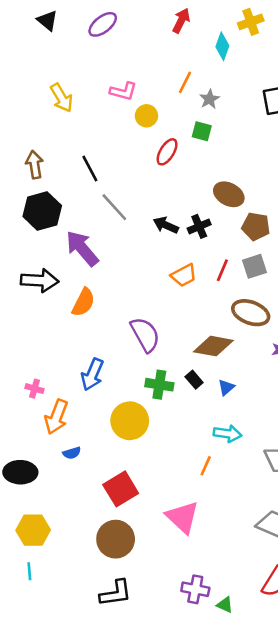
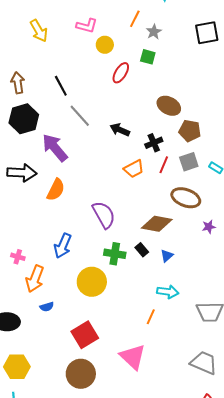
black cross: (199, 226) -> (154, 143), moved

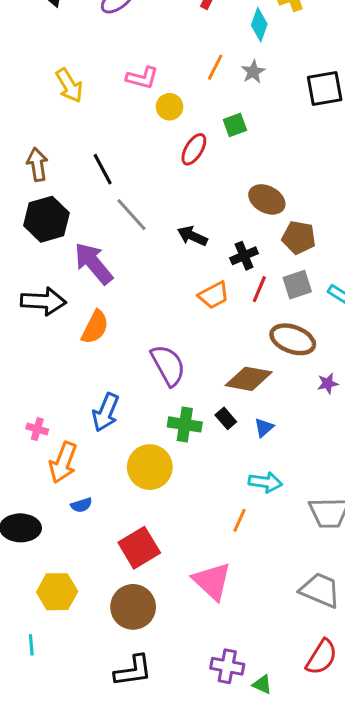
gray star: (154, 32) -> (253, 72), moved
green square: (148, 57) -> (235, 125), turned -35
yellow hexagon: (17, 367) -> (57, 592), moved

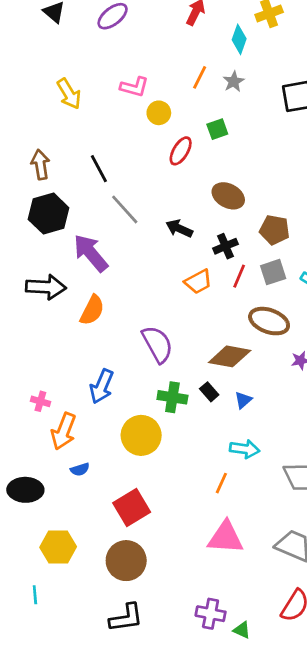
brown ellipse: (267, 199) -> (228, 196), moved
pink triangle: (212, 581) -> (226, 537), moved, turned -39

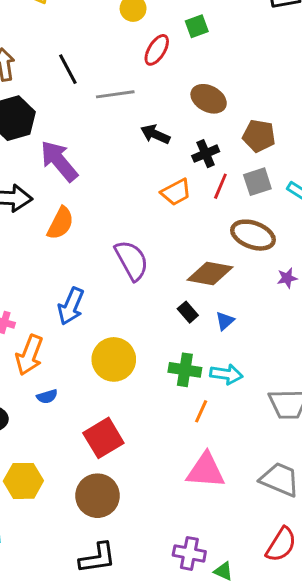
gray line: (125, 209) -> (115, 94), moved, turned -56
green cross: (172, 397) -> (185, 370), moved

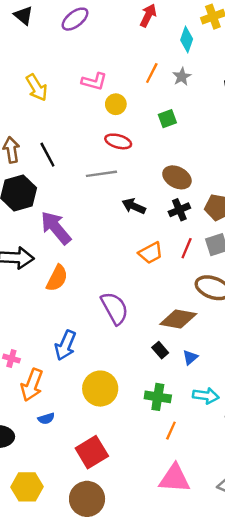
red ellipse: (157, 50) -> (118, 141), moved, turned 75
black line: (68, 69) -> (47, 155), moved
black cross: (206, 154) -> (179, 210), moved
cyan arrow: (226, 374) -> (206, 396), moved

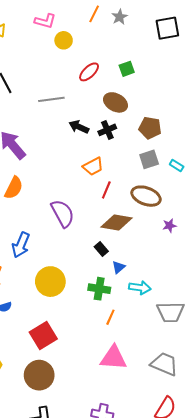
green square: (167, 119) -> (127, 69), moved
red ellipse: (118, 141) -> (89, 72), moved, turned -60
black cross: (179, 210) -> (107, 130), moved
red line: (187, 248) -> (106, 190), moved
blue triangle: (190, 357) -> (119, 267), moved

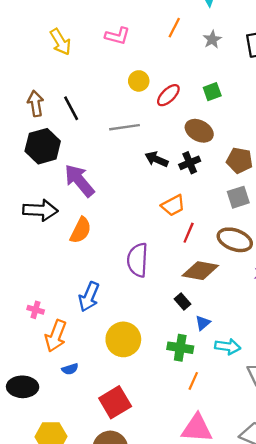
gray star: (120, 17) -> (212, 39), moved
yellow circle: (64, 40) -> (139, 81), moved
purple semicircle: (63, 213) -> (138, 260), turned -148

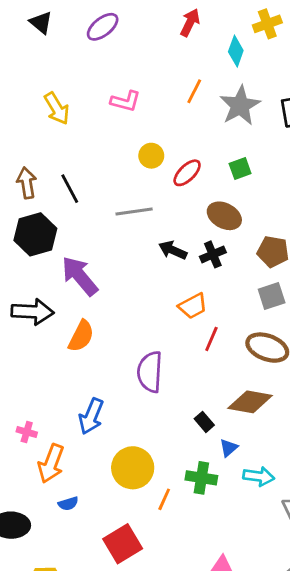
gray star: (212, 39) -> (240, 106), size x1.8
brown diamond: (200, 271) -> (250, 402), moved
orange line: (193, 381) -> (164, 499), moved

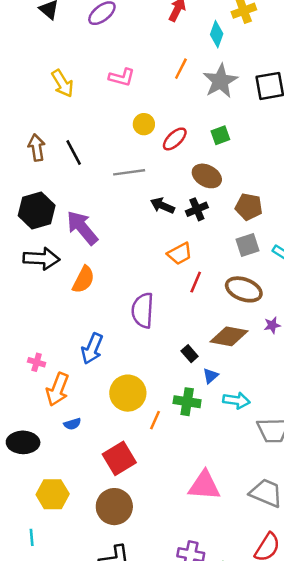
black hexagon: (35, 234) -> (37, 210), moved

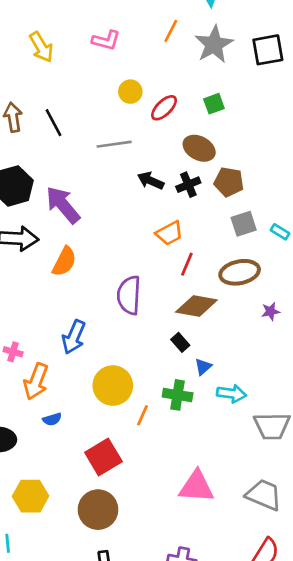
brown pentagon: (249, 207) -> (229, 182), moved
brown ellipse: (244, 289) -> (240, 272), turned -32
brown diamond: (229, 336) -> (196, 306), moved

